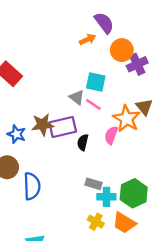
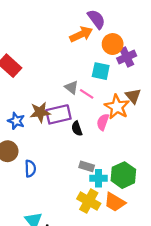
orange arrow: (88, 39) -> (81, 34), size x1.5
cyan square: (96, 82) -> (101, 71), moved
black semicircle: (83, 142) -> (77, 128), turned -32
blue semicircle: (32, 186) -> (30, 169), size x0.7
yellow cross: (96, 222) -> (89, 201), size x1.5

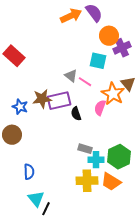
orange arrow: (81, 34) -> (71, 16), moved
blue semicircle: (30, 169) -> (29, 172), moved
yellow cross: (89, 201) -> (87, 181), turned -30

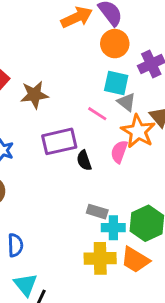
orange circle: (109, 36) -> (115, 44), moved
gray triangle: (71, 76) -> (126, 102), moved
brown star: (42, 99) -> (34, 95), moved

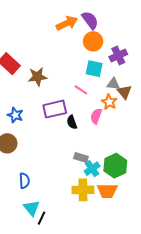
gray triangle: (126, 102) -> (113, 84), moved, turned -32
orange star: (138, 131) -> (109, 102), size x0.7
cyan cross: (113, 228) -> (92, 169), turned -35
orange trapezoid: (135, 260) -> (107, 191), turned -30

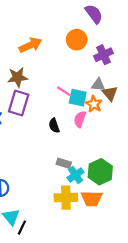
purple semicircle: (90, 20) -> (94, 14), moved
orange arrow: (67, 23) -> (30, 45), moved
cyan square: (94, 69) -> (78, 98), moved
purple rectangle: (55, 109) -> (19, 103), moved, turned -60

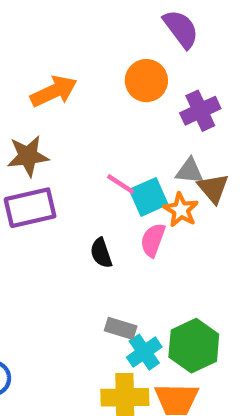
cyan square: (78, 98) -> (149, 197), turned -36
purple rectangle: (19, 103) -> (30, 208), turned 60

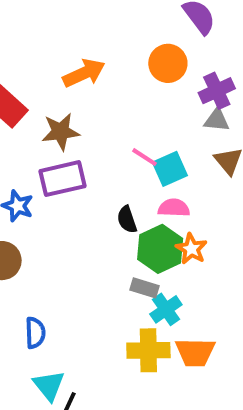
gray triangle: (190, 171) -> (217, 120), moved
orange star: (181, 210) -> (191, 249), moved
pink semicircle: (153, 240) -> (174, 208), turned 72
green hexagon: (194, 346) -> (160, 249), moved

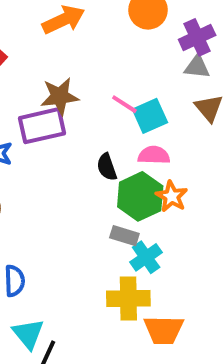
brown star: (61, 132) -> (60, 96), moved
orange trapezoid: (195, 352) -> (164, 330), moved

